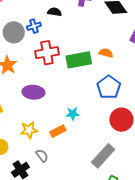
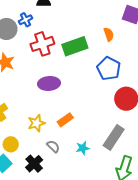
orange semicircle: (106, 53) -> (109, 34), moved, turned 64
purple ellipse: (33, 92) -> (49, 83), moved
cyan star: (73, 114) -> (83, 148), moved

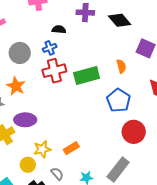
blue cross: (25, 20) -> (50, 48), moved
purple ellipse: (49, 83) -> (25, 120), moved
yellow circle: (11, 144) -> (28, 165), moved

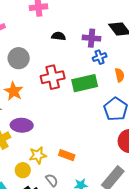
purple cross: (85, 13) -> (92, 38), moved
blue cross: (50, 48) -> (100, 57), moved
orange rectangle: (71, 148) -> (67, 155), turned 49

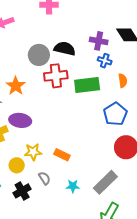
black semicircle: (59, 36) -> (65, 49), moved, size x1.5
blue cross: (100, 57) -> (105, 61), turned 32
gray circle: (19, 58) -> (39, 55), moved

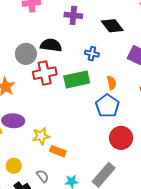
purple cross: (99, 41) -> (73, 15), moved
orange semicircle: (123, 81) -> (112, 83), moved
yellow star: (33, 152) -> (41, 136), moved

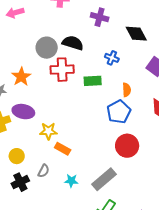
green rectangle: (77, 79) -> (93, 81), size x0.7
gray semicircle: (43, 176) -> (44, 171), turned 56

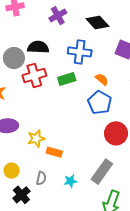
purple cross: (100, 17) -> (58, 16), turned -30
blue cross: (112, 58) -> (80, 52), size x1.6
orange semicircle: (127, 90) -> (102, 79), turned -32

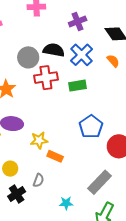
blue cross: (80, 52) -> (81, 55), moved, turned 30
orange semicircle: (102, 79) -> (113, 61), moved
blue pentagon: (100, 103) -> (91, 127), moved
cyan star: (71, 181) -> (66, 203), moved

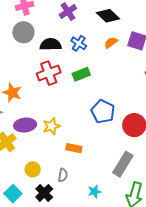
blue cross: (81, 55) -> (79, 43), size x0.7
gray circle: (28, 57) -> (23, 32), moved
orange semicircle: (113, 61) -> (111, 43), turned -72
yellow star: (39, 140) -> (52, 126), moved

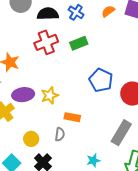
gray semicircle: (63, 175) -> (60, 134), moved

